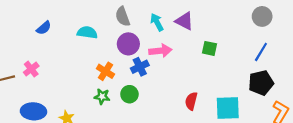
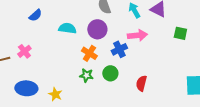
cyan semicircle: (87, 32) -> (67, 28), moved
purple circle: (128, 44) -> (97, 29), moved
red semicircle: (191, 101) -> (141, 83), moved

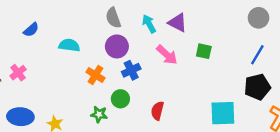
purple circle: (97, 29) -> (117, 46), moved
pink arrow: (137, 35) -> (167, 55), moved, turned 48
green star: (86, 75) -> (99, 114), moved

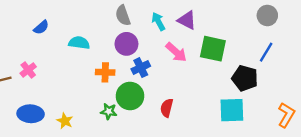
green square: (204, 51) -> (213, 49), size x1.6
orange cross: (95, 75) -> (105, 72), turned -30
black pentagon: (257, 87) -> (245, 78), moved, turned 30
green circle: (120, 99) -> (130, 96), size x1.5

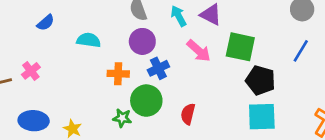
black pentagon: (245, 78) -> (260, 80), moved

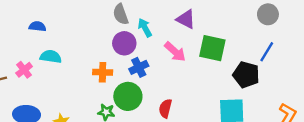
cyan arrow: (179, 16) -> (145, 28), moved
blue semicircle: (46, 23) -> (37, 26), turned -133
cyan semicircle: (89, 40) -> (51, 57), moved
black pentagon: (260, 80) -> (246, 75), moved

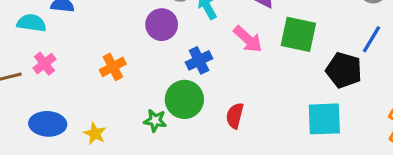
purple circle: (124, 43) -> (162, 25), moved
cyan semicircle: (51, 57) -> (31, 23), moved
orange cross: (103, 72) -> (113, 67), moved, turned -30

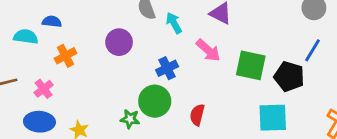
purple circle: (162, 25) -> (119, 42), moved
green square: (298, 34) -> (251, 65), moved
pink cross: (44, 64) -> (44, 89), moved
orange cross: (113, 67) -> (66, 56), moved

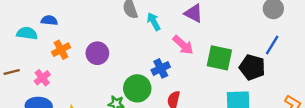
purple circle: (119, 42) -> (97, 53), moved
blue cross: (167, 68) -> (161, 68), moved

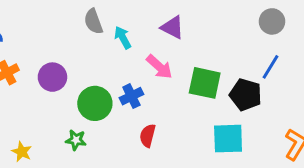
green circle: (137, 88) -> (95, 103), moved

